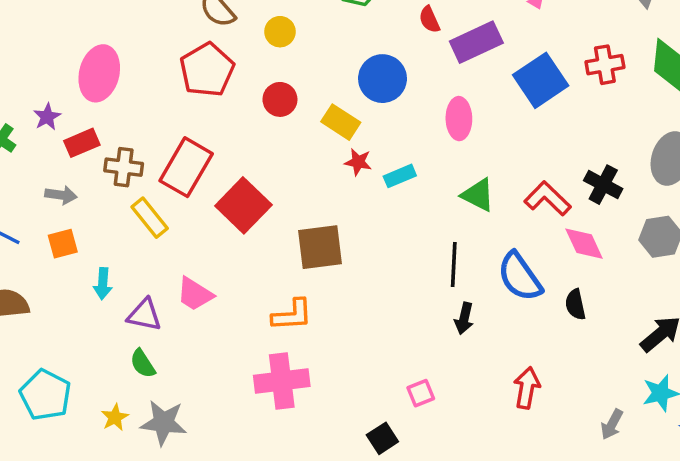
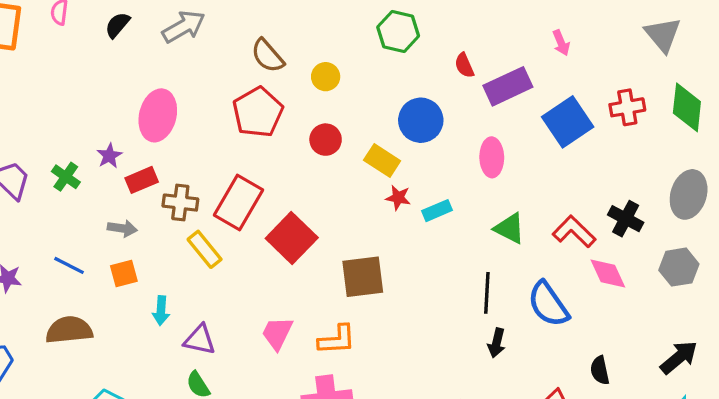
pink trapezoid: (195, 294) -> (277, 333), moved, turned 84
black semicircle: (575, 304) -> (600, 370), moved

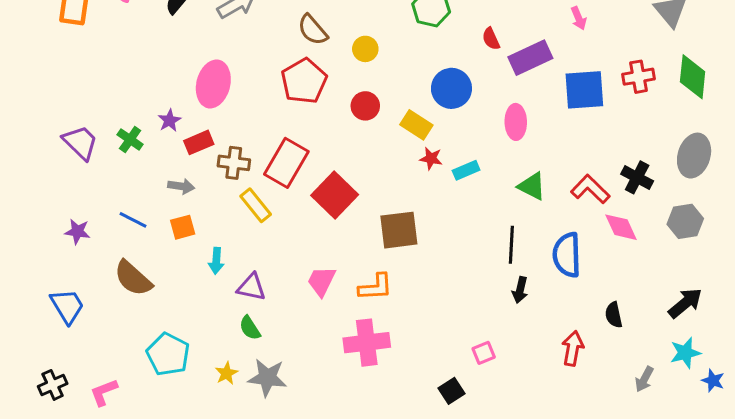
blue square: (568, 122) -> (584, 90), turned 30
blue semicircle: (548, 304) -> (567, 255), turned 33
brown semicircle: (69, 330) -> (133, 278), turned -132

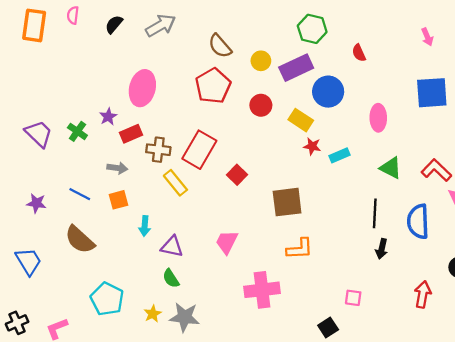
purple rectangle: (530, 58) -> (296, 68), moved
red square: (335, 195) -> (237, 175), size x0.6
orange L-shape: (376, 287) -> (300, 249), moved
pink square: (484, 353) -> (353, 298), turned 30

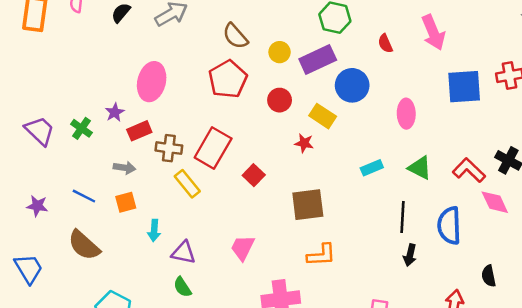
pink arrow: (427, 37) -> (433, 32), moved, size x1.8
red star: (312, 146) -> (304, 143), moved
cyan rectangle: (340, 155) -> (372, 168), moved

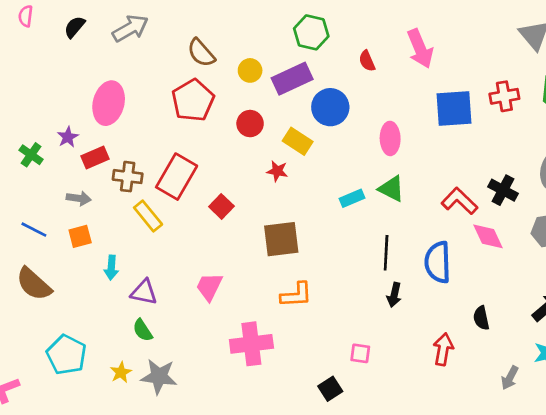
green triangle: (420, 168) -> (391, 189), moved

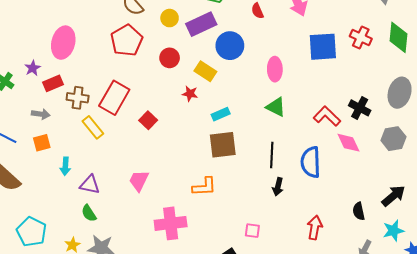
red cross: (504, 96) -> (361, 37), turned 35
cyan rectangle: (352, 198) -> (221, 114), moved
brown square: (281, 239) -> (223, 145), moved
black semicircle: (481, 318) -> (359, 211), moved

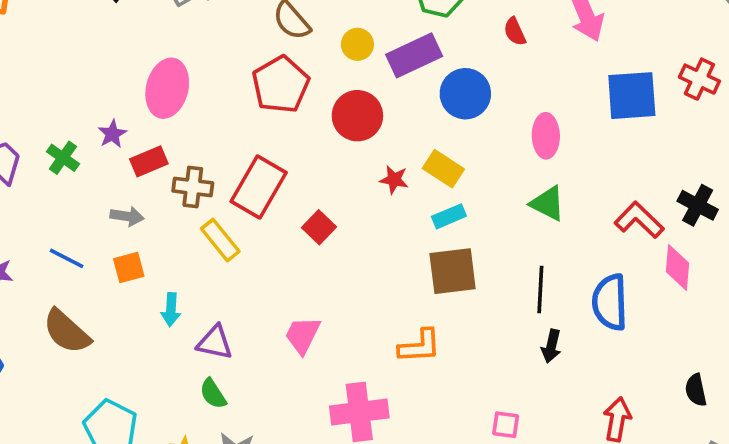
red circle: (170, 58) -> (357, 116), size x1.4
yellow rectangle: (205, 71) -> (443, 169), moved
pink diamond: (348, 143) -> (678, 267), turned 30

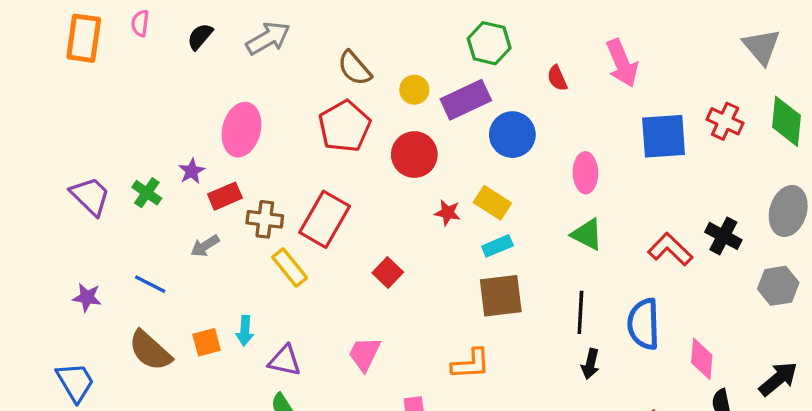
gray arrow: (127, 216) -> (205, 246), turned 140
red square: (319, 227) -> (388, 272), moved
orange square: (129, 267) -> (207, 342), moved
pink diamond: (678, 267) -> (702, 359), moved

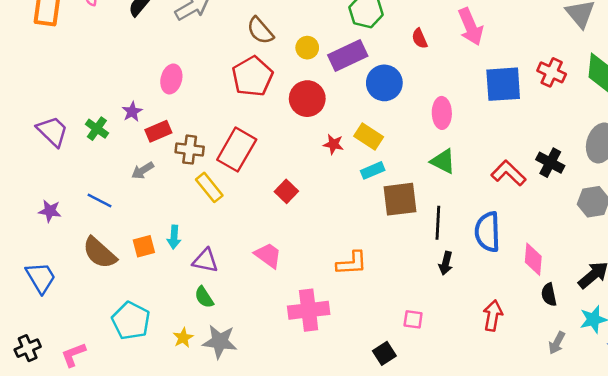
pink ellipse: (242, 130) -> (171, 79), size x0.7
brown square: (501, 296) -> (400, 199), moved
pink trapezoid: (364, 354) -> (268, 255), turned 100

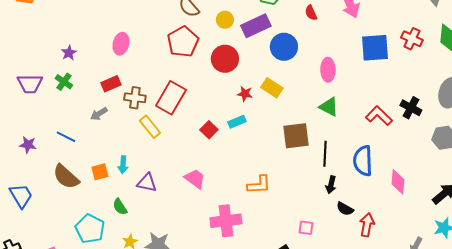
purple star: (132, 112) -> (69, 53), moved
purple trapezoid: (52, 131) -> (30, 84), turned 136
cyan rectangle: (373, 170) -> (237, 122), moved
black semicircle: (549, 295) -> (345, 209), moved, turned -48
green semicircle: (204, 297) -> (120, 207), moved

